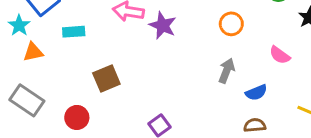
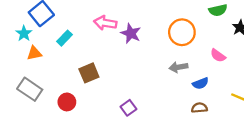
orange circle: (231, 24) -> (182, 32), size x1.5
cyan rectangle: (74, 32) -> (65, 38), turned -42
gray arrow: (227, 71) -> (178, 67), turned -120

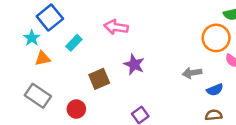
orange circle: (182, 32) -> (216, 38), moved
purple star: (131, 33) -> (134, 64), moved

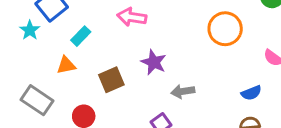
orange circle: (216, 38) -> (225, 29), moved
orange triangle: (43, 58) -> (66, 65), moved
gray arrow: (192, 73) -> (183, 91), moved

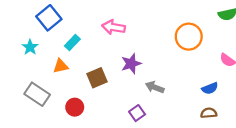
cyan star: (30, 30) -> (30, 47), moved
purple star: (154, 62) -> (131, 64), turned 30
gray arrow: (183, 91) -> (155, 87), turned 30

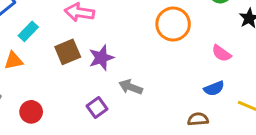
brown square: (97, 78) -> (68, 52), moved
blue semicircle: (210, 88) -> (214, 88), moved
purple square: (137, 113) -> (97, 107), moved

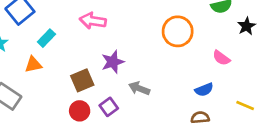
brown square: (68, 52) -> (82, 80), moved
blue semicircle: (214, 88) -> (204, 90), moved
red circle: (31, 112) -> (80, 111), moved

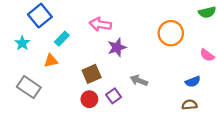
purple star: (113, 62) -> (117, 47), moved

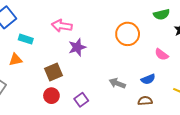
cyan rectangle: (62, 39) -> (26, 39), turned 64
gray arrow: (139, 80) -> (117, 83), moved
purple square: (114, 96) -> (81, 100), moved

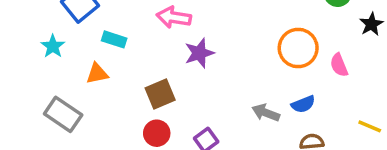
orange circle: (128, 34) -> (298, 48), moved
pink semicircle: (162, 55) -> (339, 65), turned 32
blue semicircle: (148, 79) -> (303, 104), moved

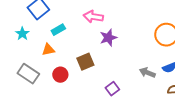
cyan rectangle: (114, 39) -> (58, 30), turned -48
red circle: (157, 133) -> (60, 75), moved

